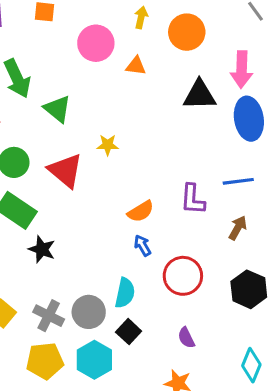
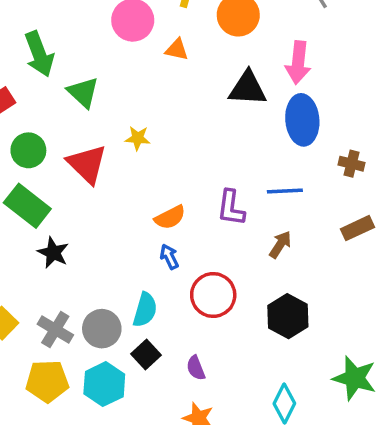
purple semicircle: (186, 338) -> (196, 368), moved

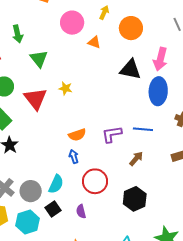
green arrow: (39, 54) -> (18, 34), size x0.7
purple L-shape: (231, 208) -> (112, 134), turned 65
purple semicircle: (196, 368) -> (81, 211), moved

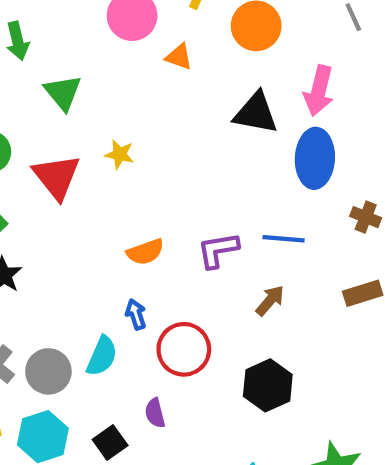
blue arrow: (74, 157) -> (136, 314), moved
black square: (53, 209) -> (110, 442), moved

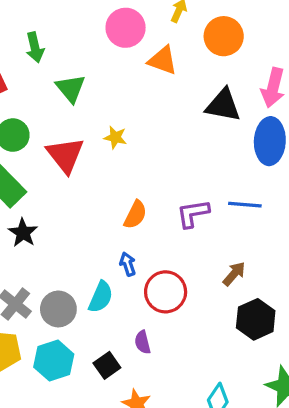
orange triangle: (179, 57) -> (163, 60), size x1.4
orange semicircle: (145, 252) -> (135, 215), turned -44
brown arrow: (270, 301) -> (234, 274), moved
black hexagon: (268, 385) -> (256, 319), moved

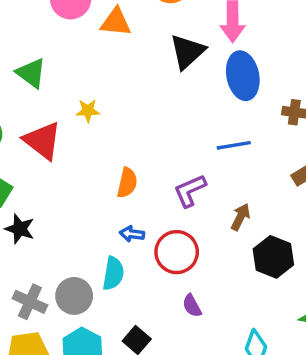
black triangle: (223, 105) -> (187, 52), turned -39
purple L-shape: (193, 213) -> (190, 191), moved
blue arrow: (128, 264) -> (132, 234), turned -50
purple semicircle: (143, 342) -> (192, 306), moved

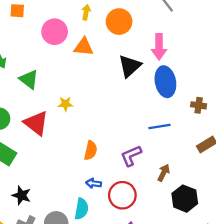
black star: (20, 229) -> (22, 195), moved

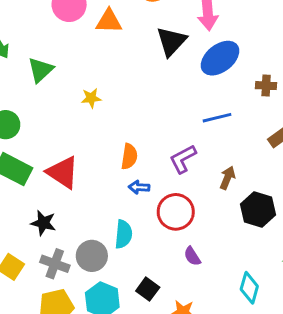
green triangle: (29, 79) -> (41, 70), turned 45
blue ellipse: (165, 82) -> (220, 58), turned 68
red triangle: (36, 123) -> (63, 172), moved
blue arrow: (94, 183) -> (139, 187), moved

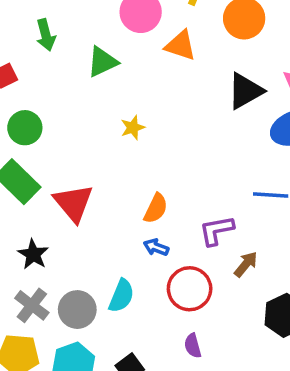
green triangle: (41, 70) -> (102, 62), moved
yellow star: (91, 98) -> (133, 128), turned -30
brown arrow: (227, 178) -> (246, 264), moved

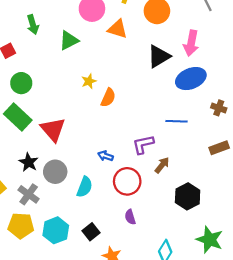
orange semicircle: (156, 208) -> (108, 98), moved
gray circle: (77, 310) -> (55, 172), moved

